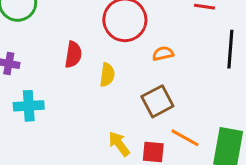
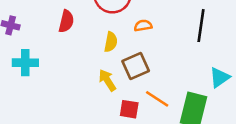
yellow semicircle: (107, 75) -> (111, 42), moved
yellow arrow: (119, 144) -> (107, 80), moved

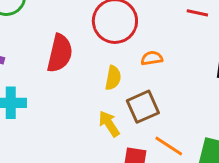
red semicircle: (66, 21) -> (60, 53), size x1.4

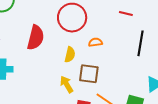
brown square: (143, 107) -> (89, 74), turned 30

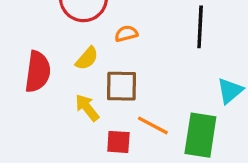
red semicircle: (36, 38) -> (38, 72), moved
yellow semicircle: (70, 55) -> (87, 58), turned 35

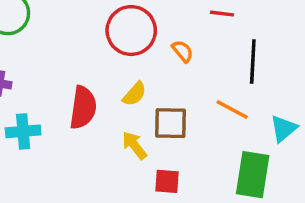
orange semicircle: (126, 34) -> (183, 51), moved, turned 65
orange line: (153, 125) -> (232, 110), moved

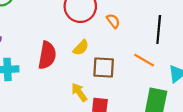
yellow arrow: (134, 145) -> (79, 92), moved

